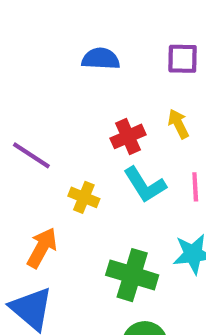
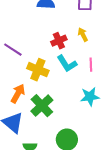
yellow cross: (84, 197) -> (38, 70), size x1.5
green cross: (132, 275) -> (42, 106), moved, turned 30

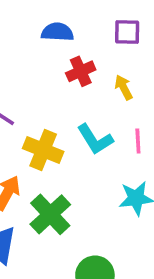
red cross: (59, 41) -> (81, 71), moved

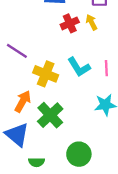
yellow arrow: (124, 87) -> (92, 22), moved

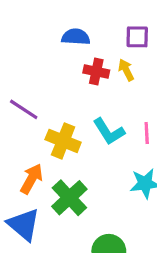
red cross: (70, 23) -> (96, 72), turned 36

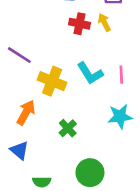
green cross: (69, 198) -> (68, 128), moved, size x0.6
blue triangle: (24, 225) -> (19, 150), size x0.7

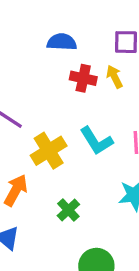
yellow cross: (52, 81) -> (49, 151), turned 36

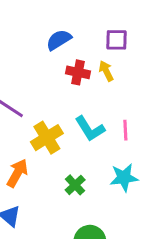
blue semicircle: (62, 42) -> (59, 40), turned -35
green cross: (68, 210) -> (75, 185), moved

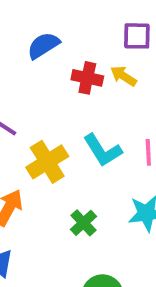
blue semicircle: (59, 40) -> (43, 45), moved
yellow arrow: (106, 71) -> (124, 76), turned -30

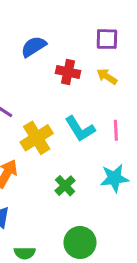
yellow arrow: (124, 76) -> (107, 76), moved

